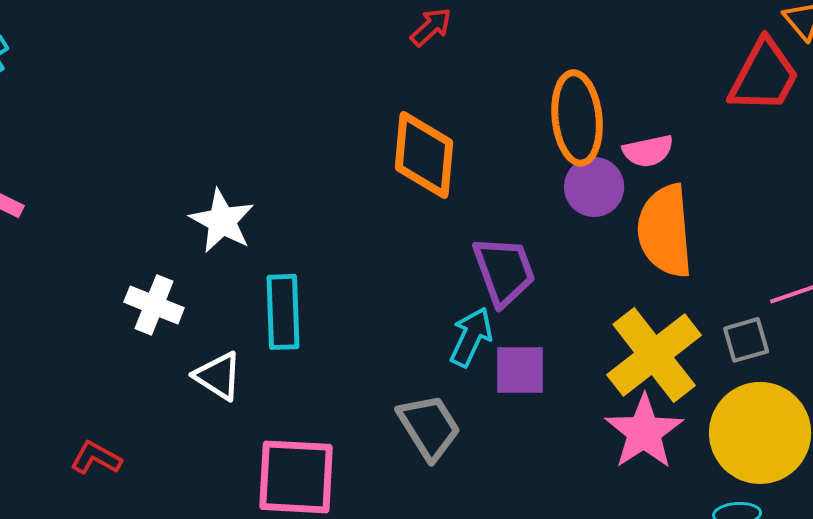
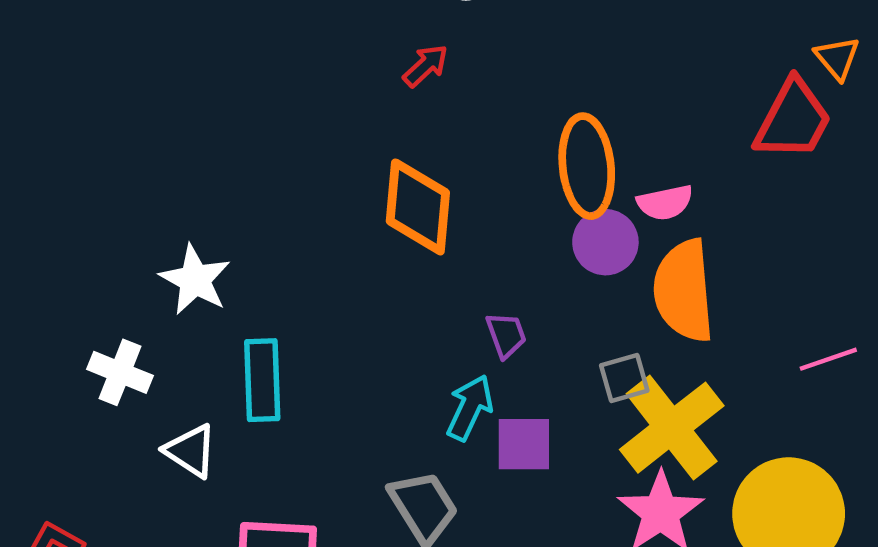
purple trapezoid: (504, 271) -> (506, 335), size x0.6
gray square: (746, 340) -> (624, 378), moved

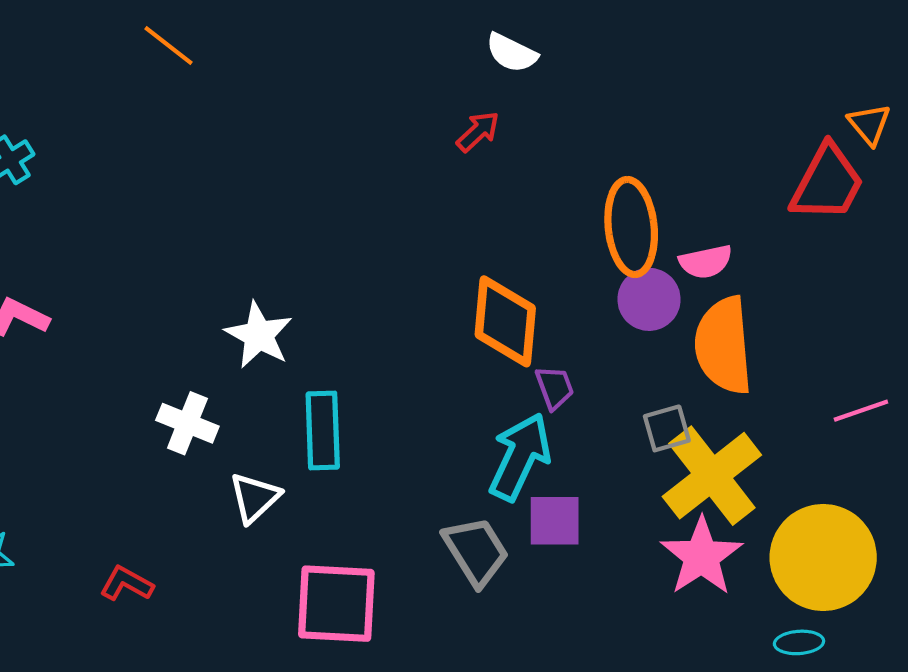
orange diamond: (418, 207) -> (505, 321), moved
cyan arrow: (470, 408) -> (520, 457), size x1.4
purple square: (524, 444) -> (555, 521), moved
white triangle: (191, 451) -> (255, 498), turned 44

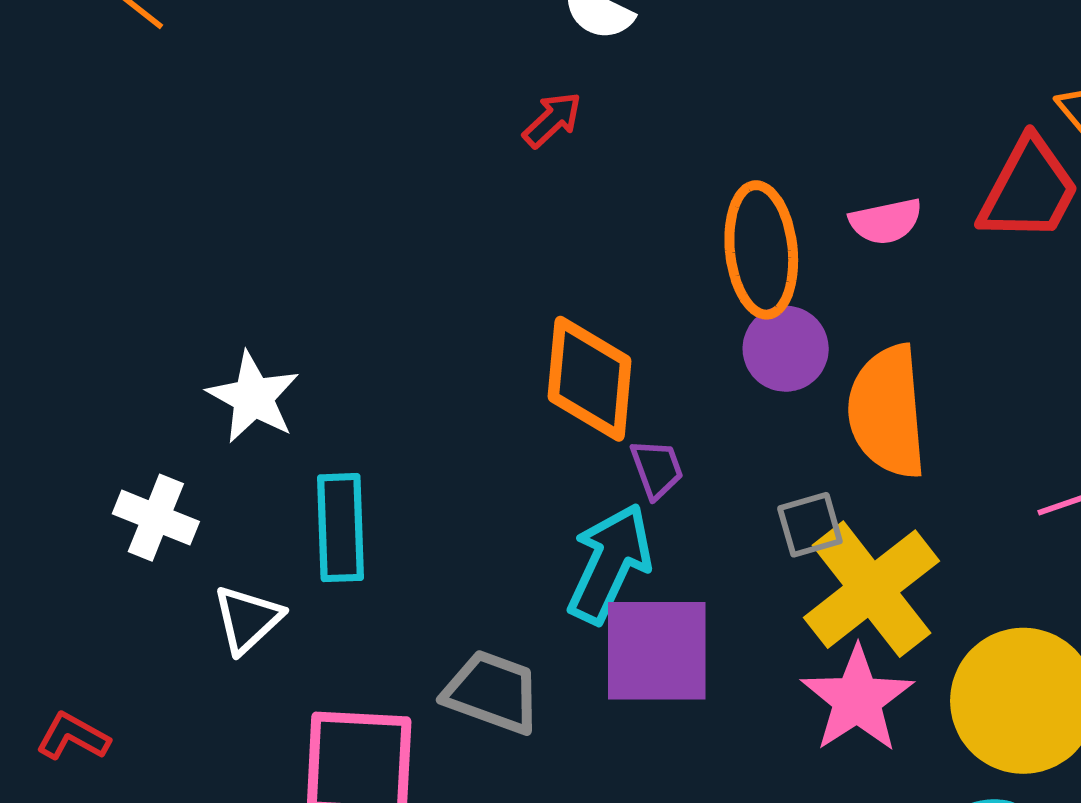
pink semicircle: (706, 262) -> (886, 221), moved
purple square: (555, 521) -> (657, 651), size x1.5
gray trapezoid: (476, 551) -> (492, 692), moved, turned -38

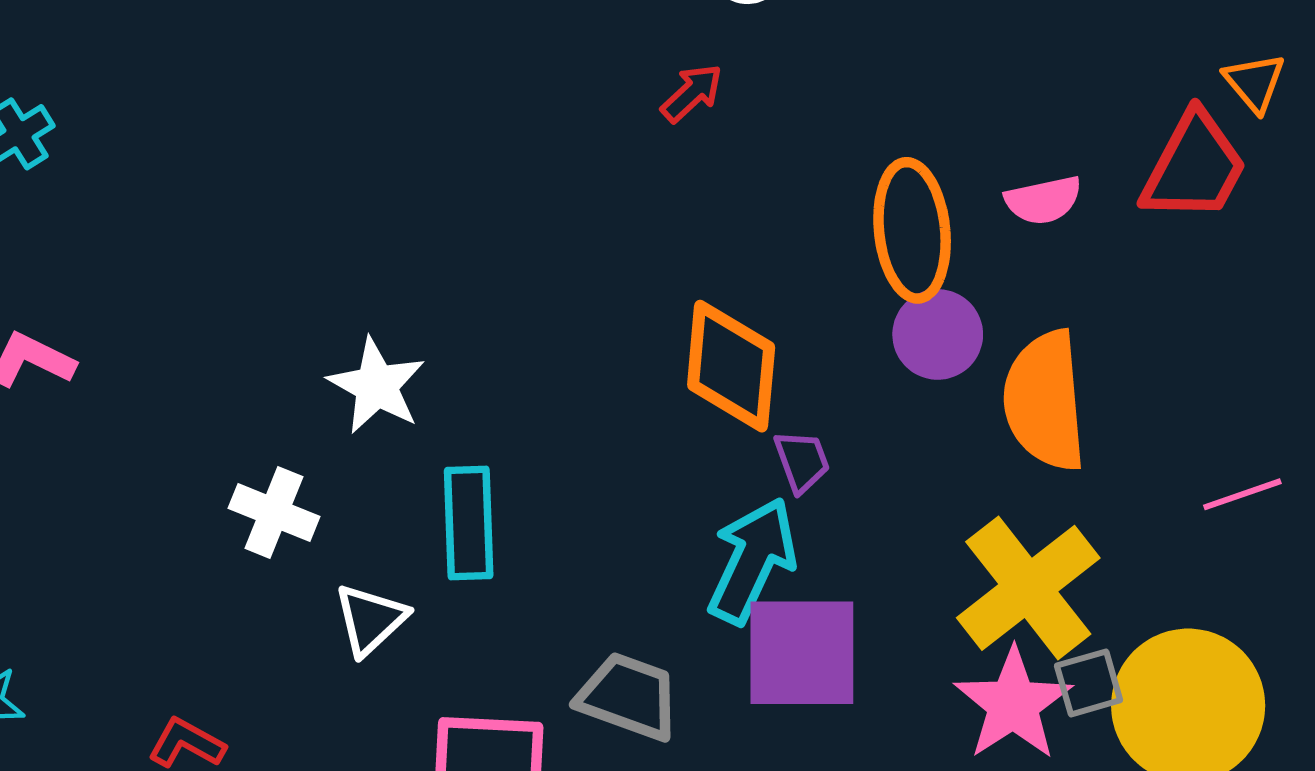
gray square: (810, 525) -> (1089, 683), moved

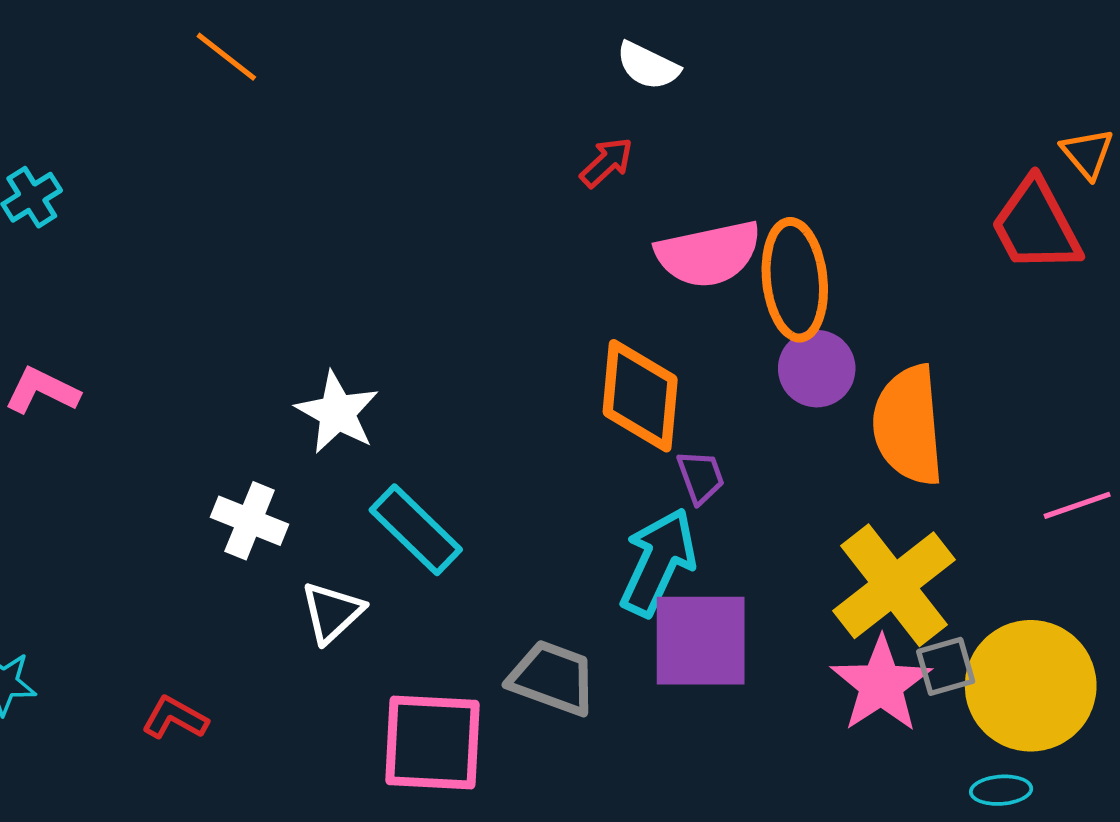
red trapezoid: (1194, 167) -> (1036, 226), turned 124
pink semicircle: (1043, 200) -> (708, 254), moved, size x1.6
cyan rectangle: (469, 523) -> (416, 530), turned -44

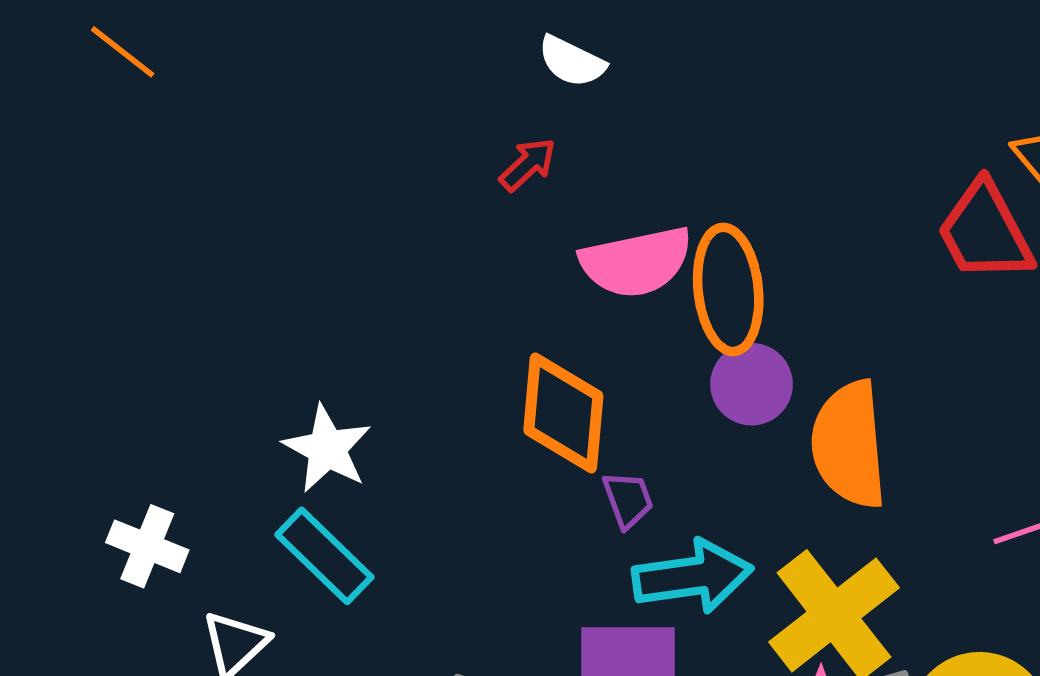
white star: (337, 412) -> (327, 449), moved
cyan arrow: (658, 562) -> (692, 576), moved, turned 57

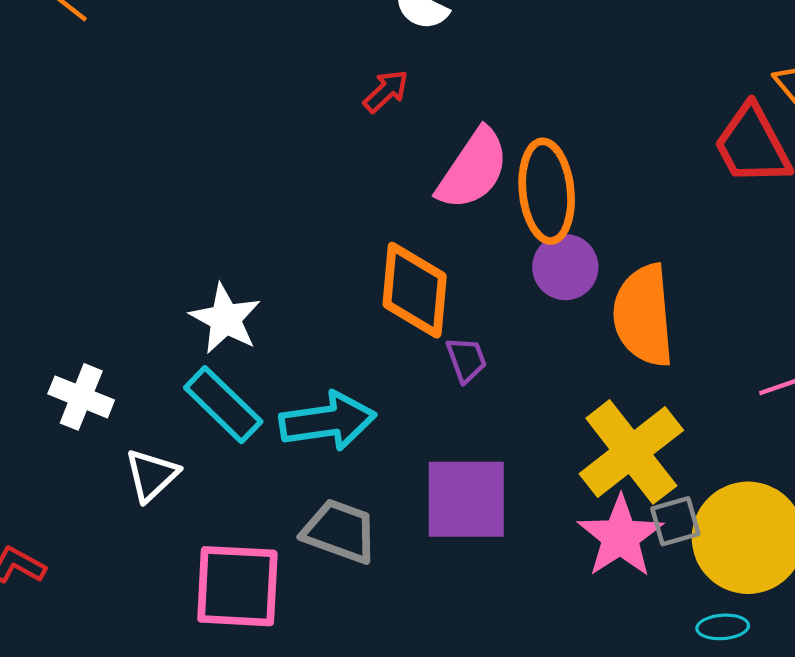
pink semicircle: (636, 262) -> (473, 169), turned -44
cyan arrow: (692, 576) -> (328, 421), moved

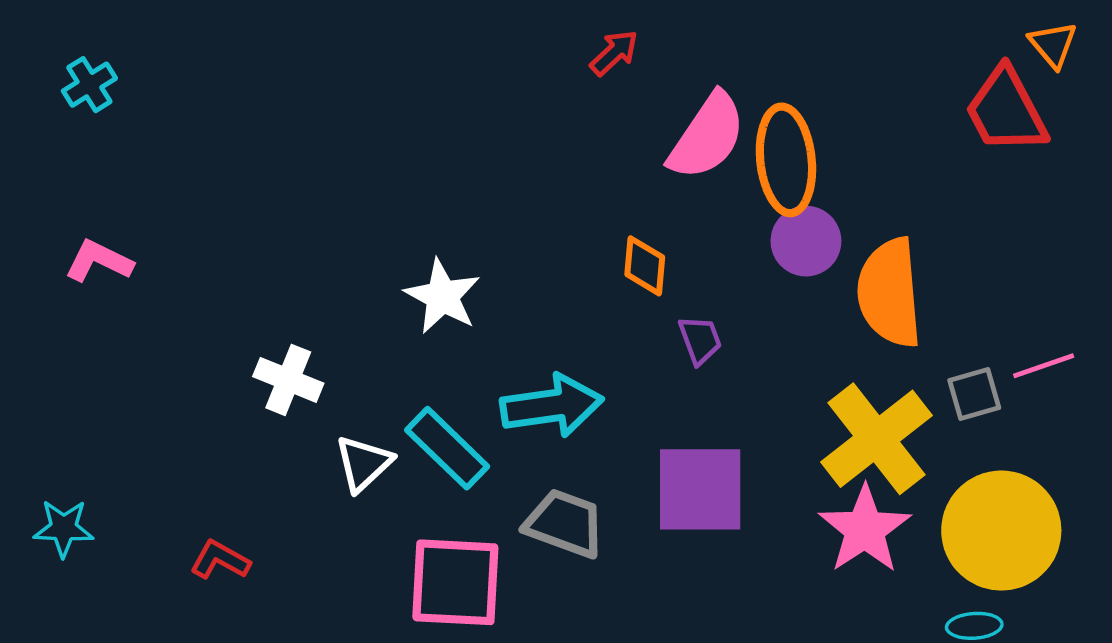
orange diamond: (415, 290) -> (645, 266), size x0.6
cyan rectangle: (223, 405) -> (447, 448), moved
gray square: (675, 521) -> (974, 394), moved

